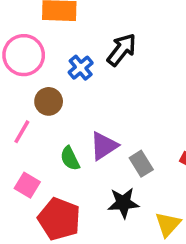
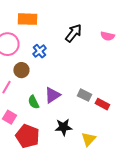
black arrow: (122, 50) -> (73, 33), moved
gray rectangle: (141, 164) -> (84, 95), moved, turned -32

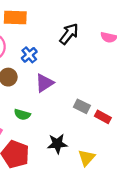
purple triangle: (52, 95) -> (44, 83), moved
green semicircle: (33, 102) -> (22, 114), turned -48

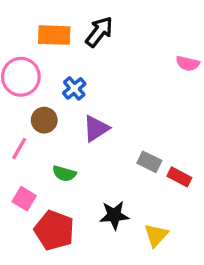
black arrow: (69, 34) -> (99, 32), moved

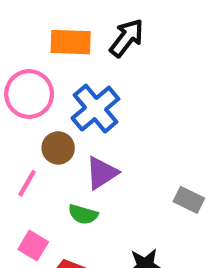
blue cross: (74, 88) -> (95, 109), size x1.6
purple triangle: (96, 128) -> (102, 173), moved

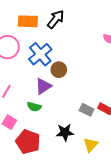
brown circle: (58, 148) -> (59, 70), moved
gray rectangle: (189, 200) -> (87, 110), moved

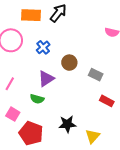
blue cross: (40, 54) -> (43, 47), size x0.6
brown circle: (59, 70) -> (69, 63), moved
gray rectangle: (87, 110) -> (96, 75), moved

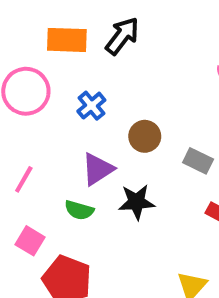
black star: (67, 124) -> (137, 202), moved

